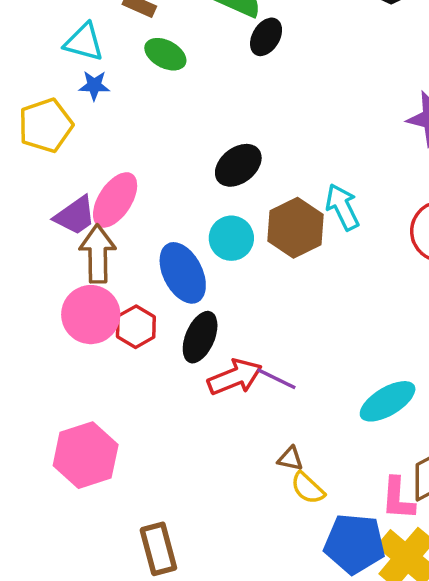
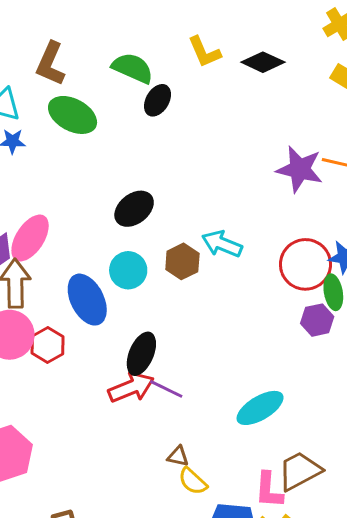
green ellipse: (165, 54) -> (73, 115), size x1.4
cyan arrow: (342, 207) -> (222, 244), turned -42
brown hexagon: (296, 228) -> (182, 261), size x0.7
black ellipse: (200, 337) -> (141, 354), moved

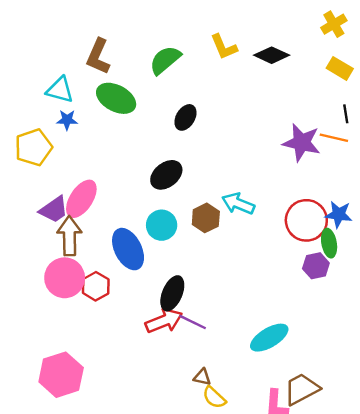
green semicircle: (133, 68) -> (165, 60), turned -64
black ellipse: (158, 100) -> (185, 117), moved

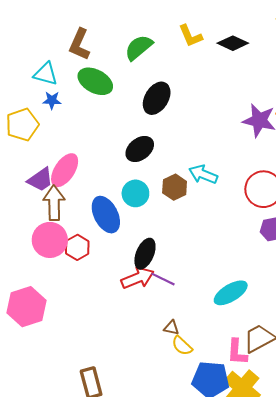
black ellipse: (185, 117) -> (157, 98), size x1.4
pink hexagon: (61, 375) -> (27, 307), moved

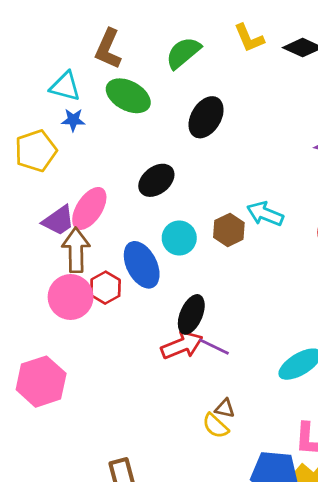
black ellipse: (140, 149) -> (156, 180), moved
red hexagon: (77, 247) -> (105, 288), moved
yellow semicircle: (182, 346) -> (215, 426), moved

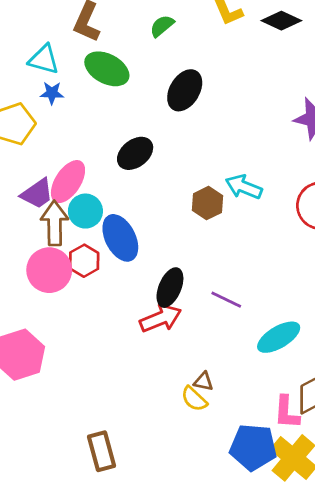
green semicircle: (183, 53) -> (162, 26), size x0.7
cyan circle: (179, 238) -> (85, 211), moved
purple line: (214, 347) -> (226, 300), moved

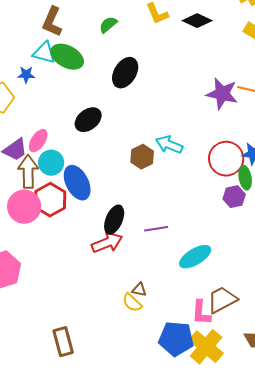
cyan triangle: (44, 59) -> (44, 53), moved
pink ellipse: (68, 182) -> (38, 141), size x0.7
red hexagon: (84, 261) -> (50, 200), size x1.4
purple line: (226, 300) -> (156, 229), turned -35

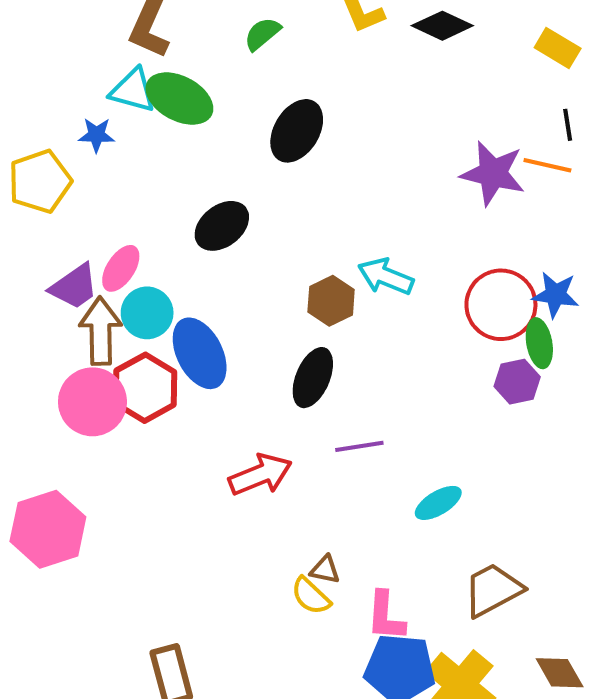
black ellipse: (114, 220) -> (313, 378), moved
cyan ellipse: (195, 257) -> (438, 503), size x0.7
pink L-shape: (201, 313) -> (386, 616), moved

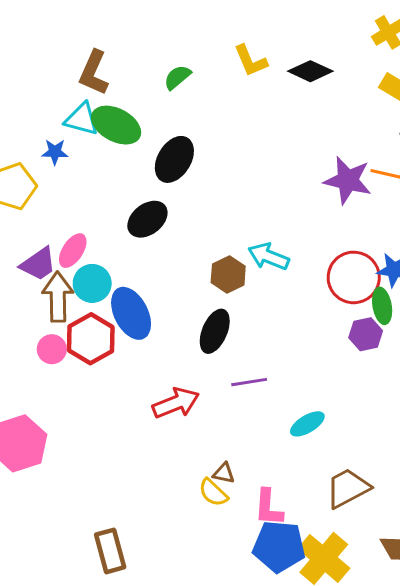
black ellipse: (297, 131) -> (174, 159), moved
pink circle: (92, 402) -> (52, 349), size x0.6

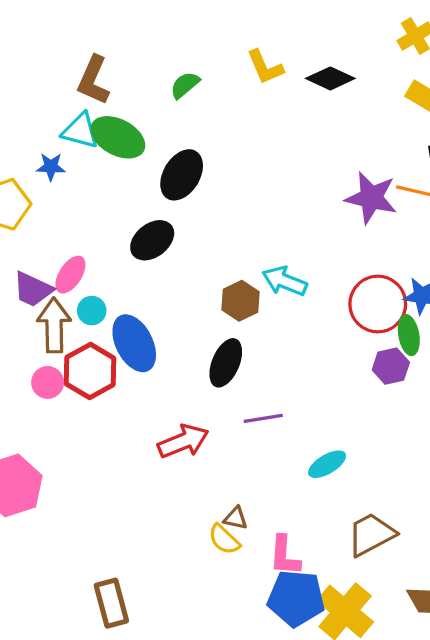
purple trapezoid: (38, 264) -> (33, 289), turned 60
cyan circle: (92, 283) -> (92, 311), size x0.7

